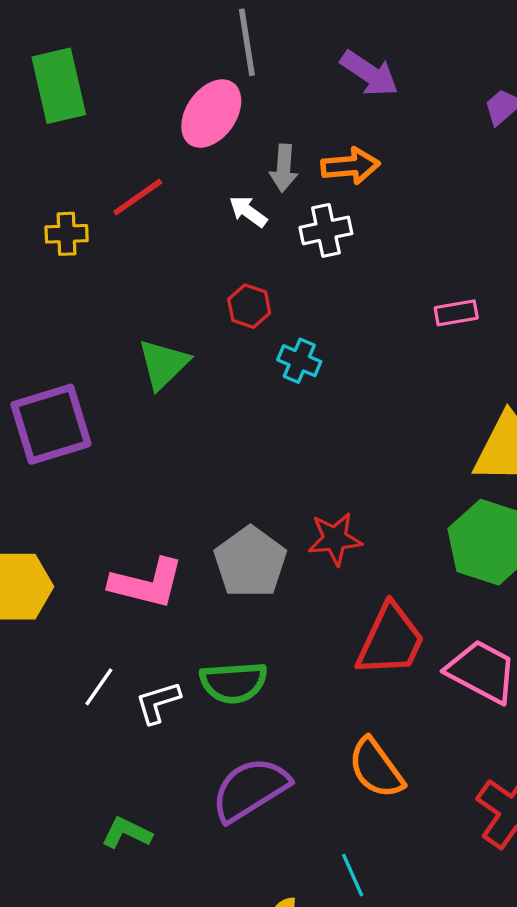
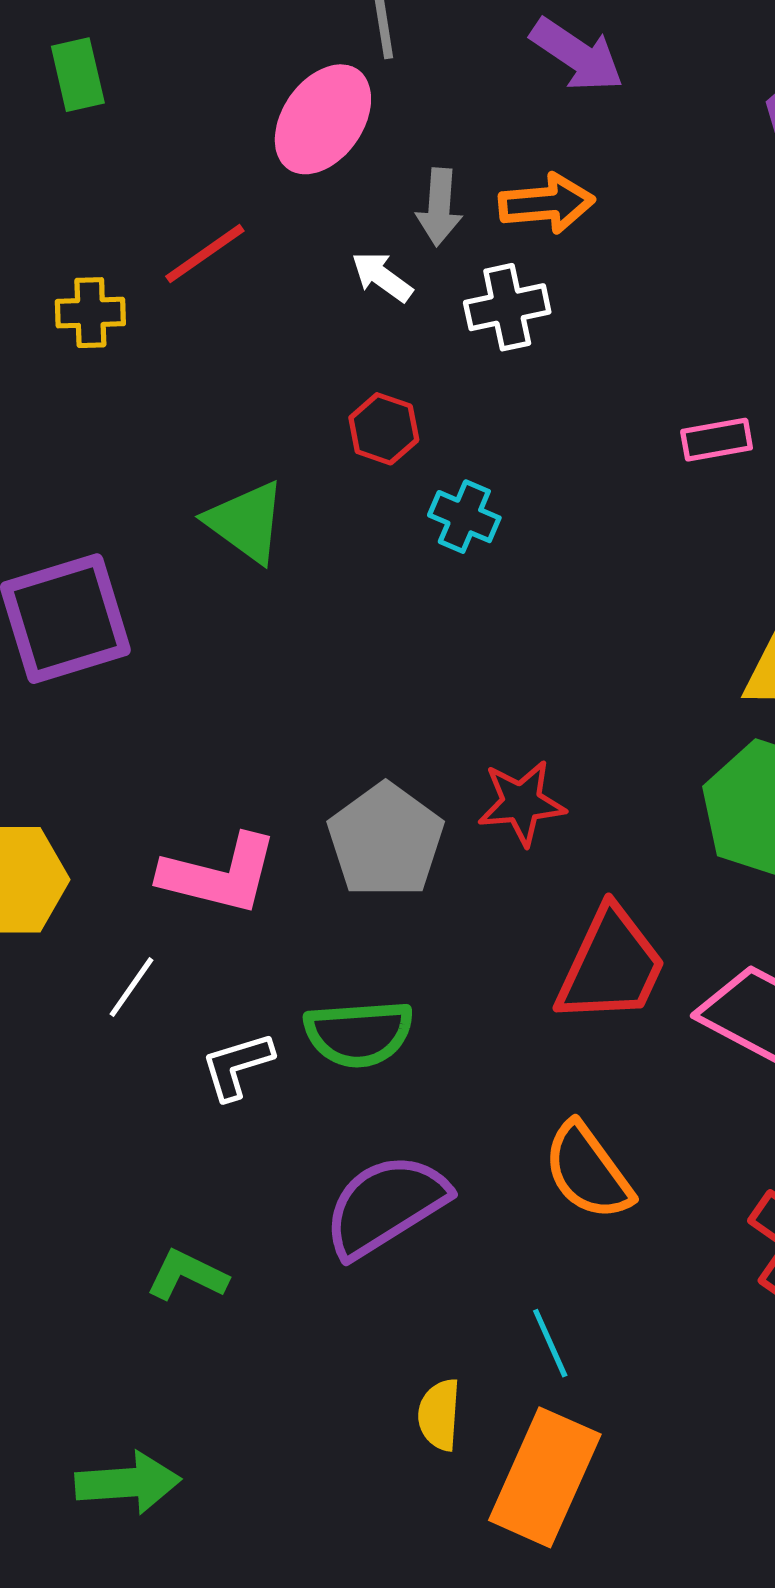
green rectangle: (59, 86) -> (78, 75), size x0.6
green triangle: (163, 364) -> (246, 522), turned -40
white line: (99, 687) -> (132, 987), moved

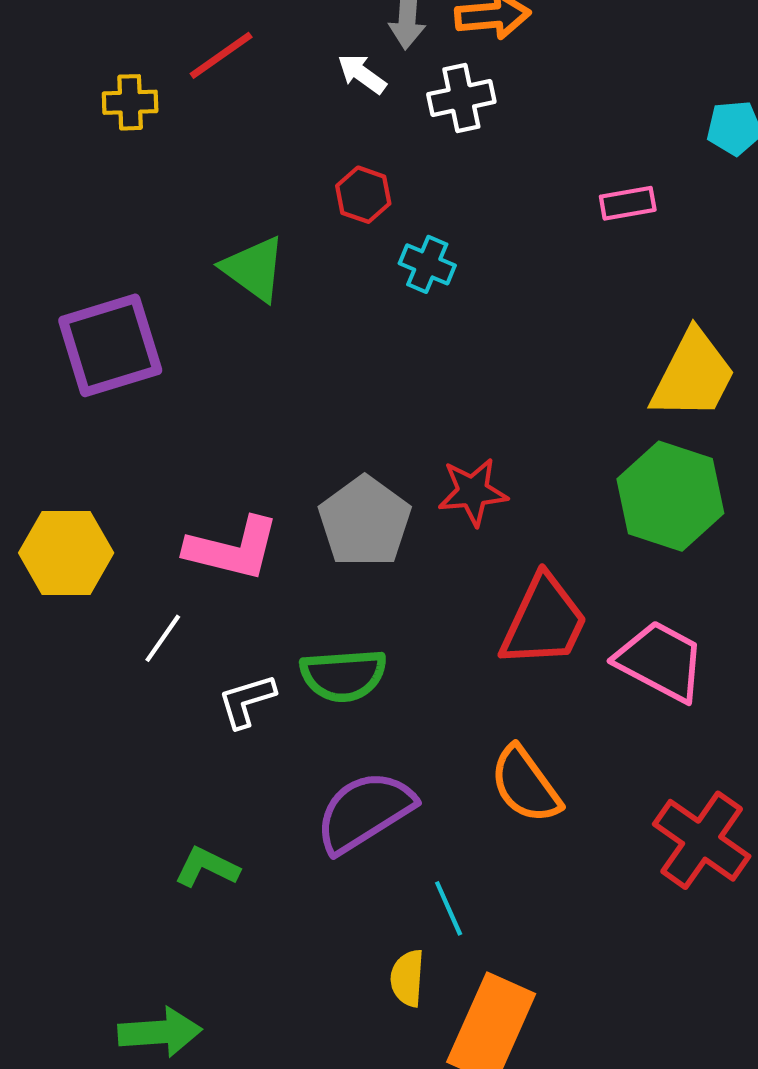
cyan line: (550, 1343) -> (449, 908), moved

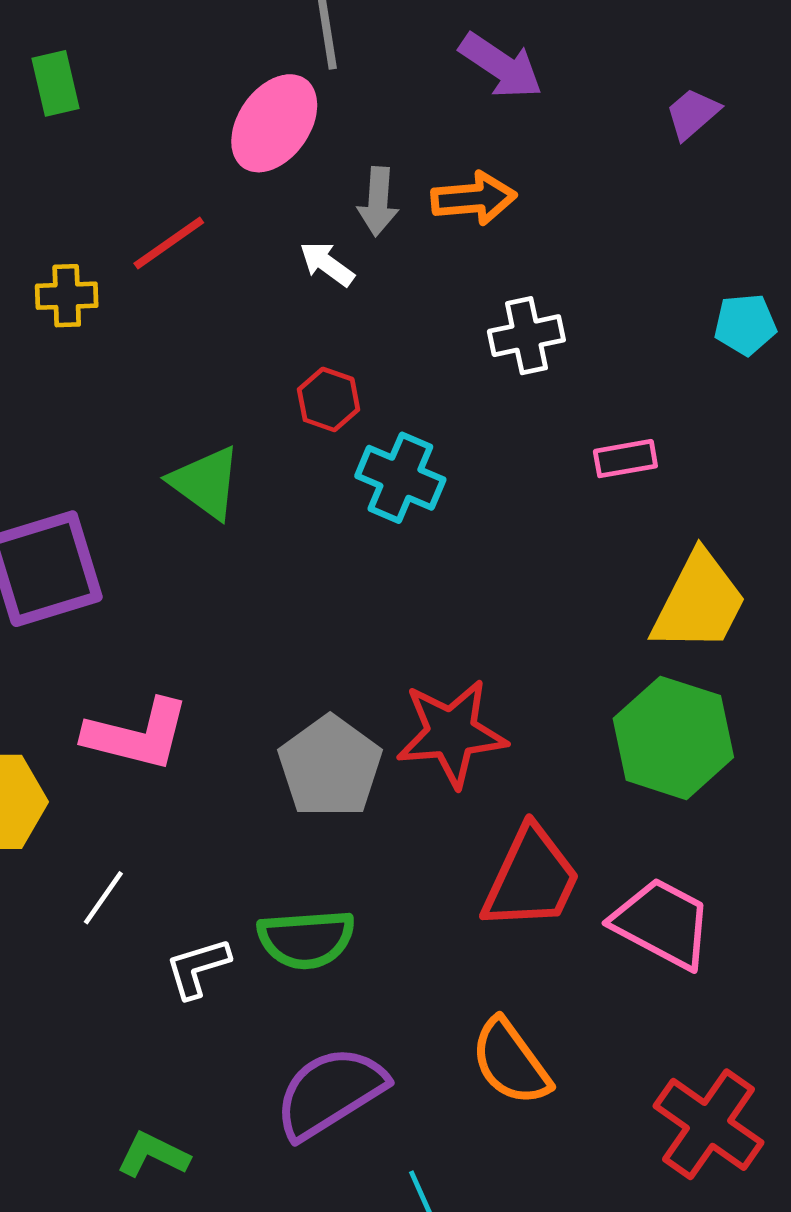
white cross: (461, 98) -> (526, 336), moved
pink rectangle: (628, 203) -> (625, 459), moved
cyan cross: (427, 264) -> (400, 478), size x1.4
red star: (473, 492) -> (451, 733), size x1.4
pink L-shape: (232, 549) -> (137, 735), moved

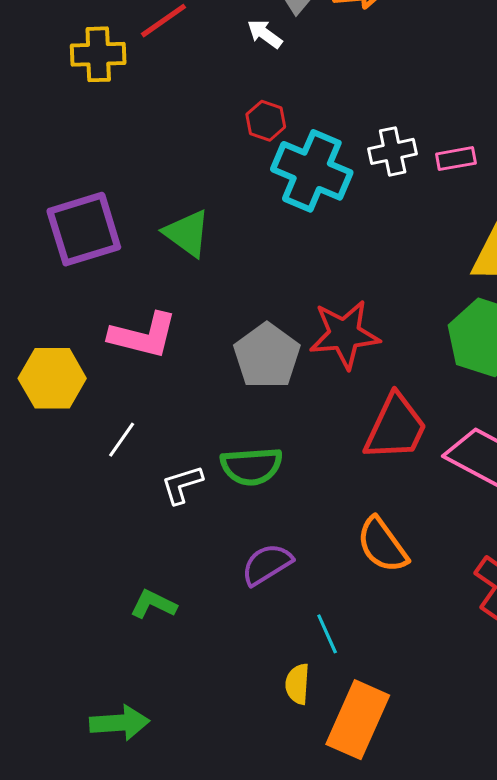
yellow cross: (67, 296) -> (98, 54), size x1.4
white cross: (526, 336) -> (393, 151), moved
cyan cross: (400, 478) -> (312, 171), size x1.4
green triangle: (206, 483) -> (187, 233), moved
purple semicircle: (330, 1092) -> (267, 564), size x0.7

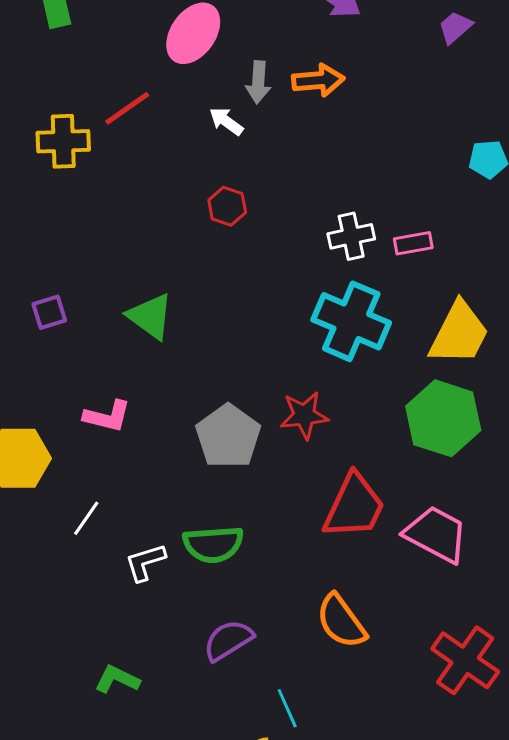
cyan cross: (312, 171) -> (351, 321), moved
purple square: (84, 229) -> (49, 312), size x0.5
red star: (344, 334) -> (304, 415), size x0.7
pink L-shape: (143, 335) -> (107, 416), size x0.7

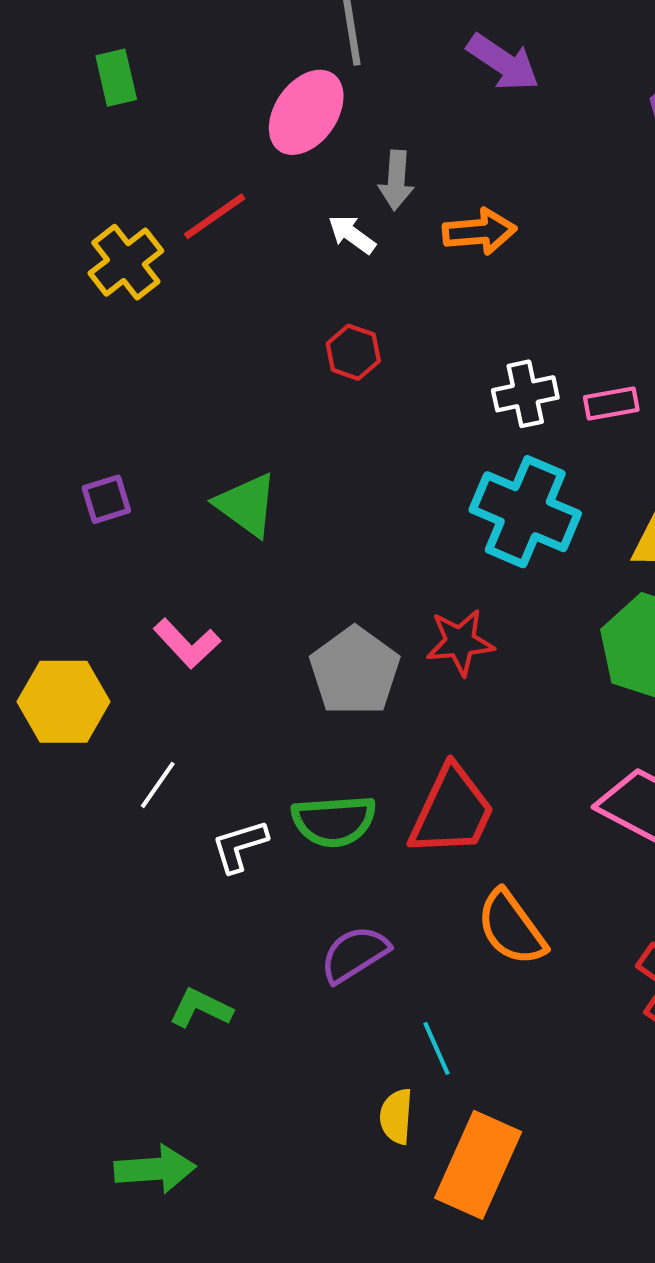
orange arrow: (318, 80) -> (480, 232), moved
yellow cross: (63, 141) -> (126, 262), turned -36
pink L-shape: (107, 416) -> (187, 643), turned 33
red trapezoid: (354, 506) -> (452, 811), moved

